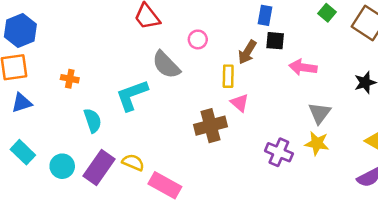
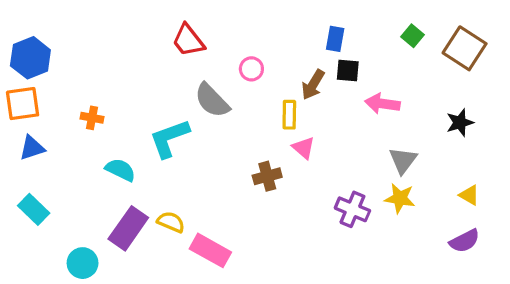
cyan semicircle: (93, 121) -> (120, 170), turned -45
brown cross: (210, 126) -> (267, 176), size x0.7
cyan circle: (62, 166) -> (83, 263), moved

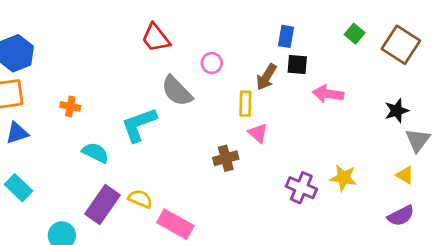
gray triangle: (403, 160) -> (418, 140), moved

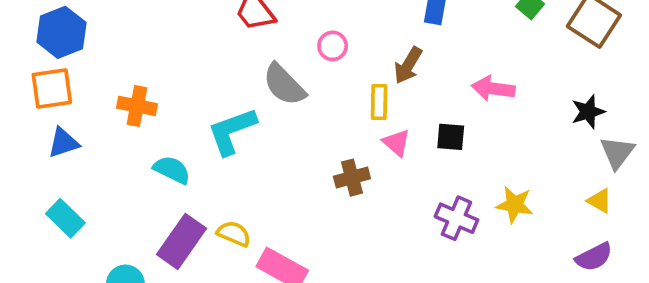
black square: (297, 64) -> (451, 137), moved
orange cross: (70, 106) -> (137, 106), size x1.4

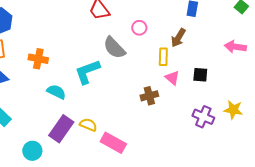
pink arrow: (493, 88) -> (235, 47), moved

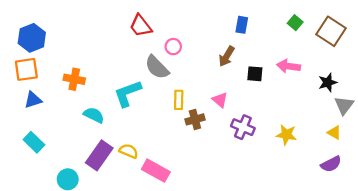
pink circle: (139, 28) -> (173, 47), moved
yellow rectangle: (163, 57) -> (179, 100), moved
black square: (200, 75) -> (255, 74), moved
purple cross: (203, 117) -> (243, 127), moved

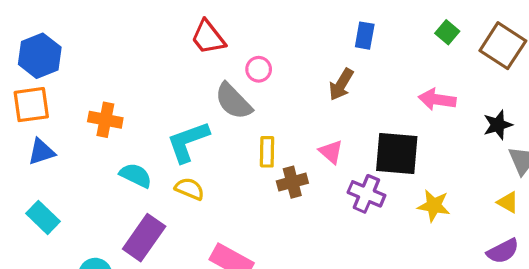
black square: (255, 74) -> (397, 153), moved, size x1.8
yellow semicircle: (129, 151) -> (190, 189), moved

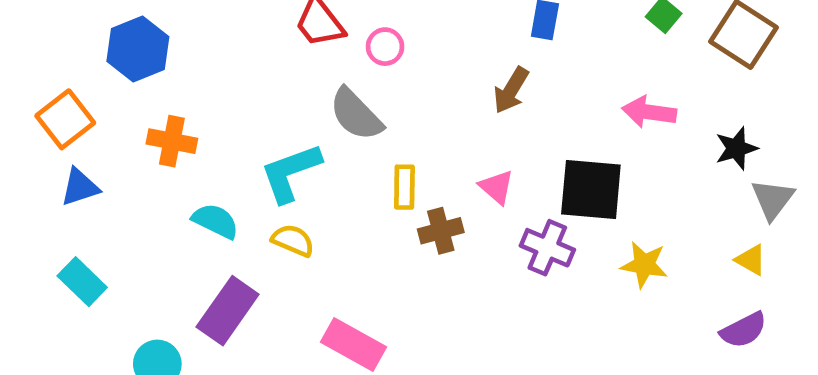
blue hexagon: (40, 56) -> (138, 49), moved
pink circle: (259, 69) -> (385, 47), moved
orange square: (31, 105) -> (65, 119), turned -30

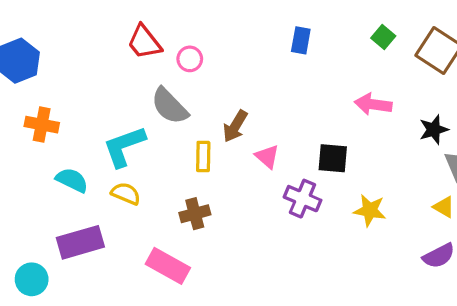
brown arrow: (511, 90) -> (235, 126), moved
black square: (591, 190) -> (333, 158), size x0.7
brown cross: (441, 231) -> (195, 214), moved
purple rectangle: (228, 311) -> (80, 242), turned 39

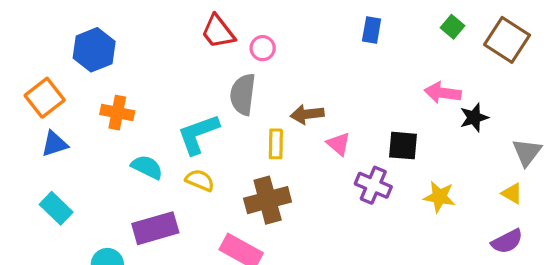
gray semicircle: (170, 106) -> (243, 94), turned 51
brown arrow: (235, 126) -> (307, 114), turned 52
black star: (434, 130) -> (474, 118), moved
brown cross: (195, 214) -> (268, 200), size x1.5

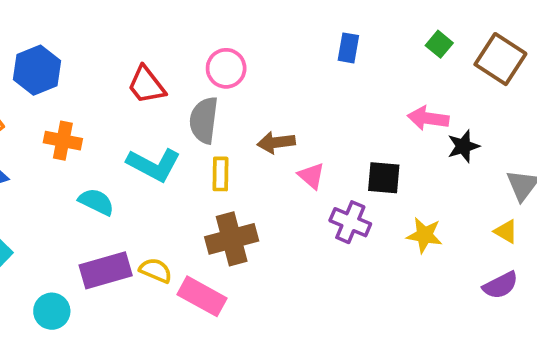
red trapezoid: (218, 32) -> (146, 85), moved
pink circle: (263, 48) -> (226, 68), size x1.4
cyan L-shape: (198, 134) -> (154, 165), turned -132
yellow rectangle: (276, 144) -> (221, 174), moved
yellow semicircle: (200, 180) -> (156, 270), moved

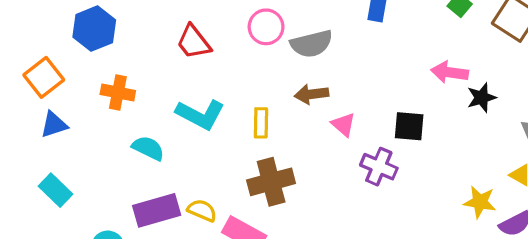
gray semicircle: (204, 120) -> (311, 44), moved, turned -111
yellow star: (424, 235) -> (480, 202), moved

